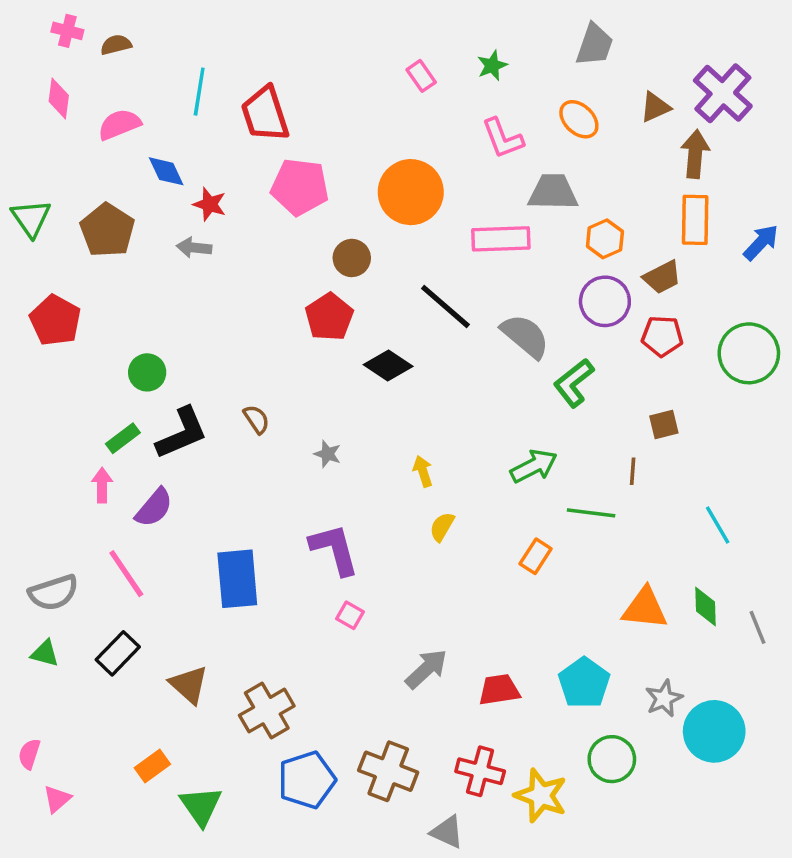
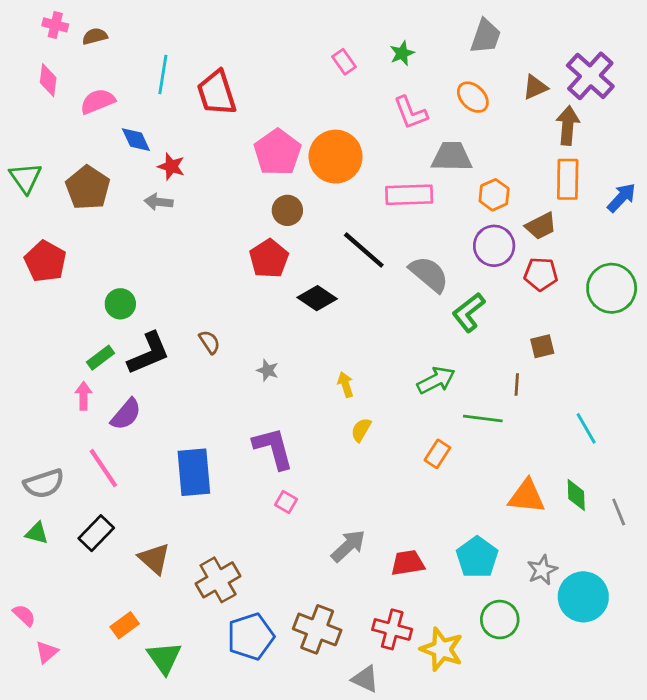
pink pentagon: (300, 187) -> (277, 152), moved, turned 30
pink semicircle: (29, 754) -> (24, 615), turned 115

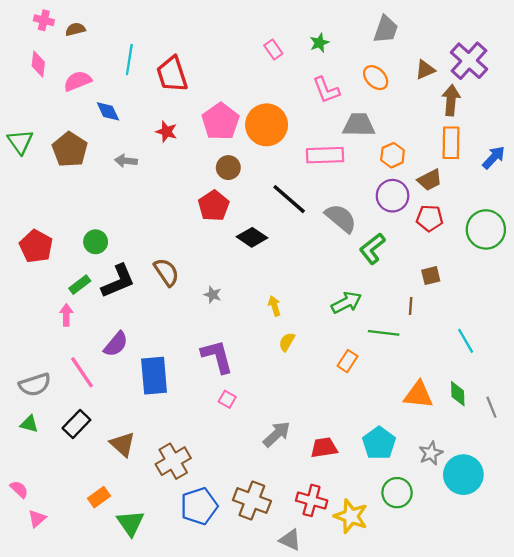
red star: (171, 166) -> (166, 132), moved
red pentagon: (45, 261) -> (36, 246), moved
brown semicircle: (210, 342) -> (166, 272), size x1.5
purple semicircle: (126, 414) -> (116, 344), moved

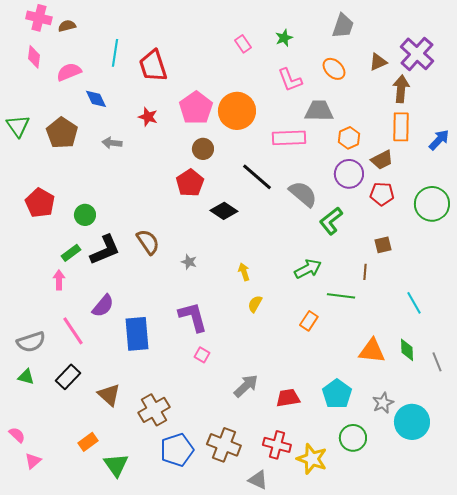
pink cross: (44, 20) -> (39, 18), size x1.4
red pentagon: (36, 246) -> (40, 203), moved

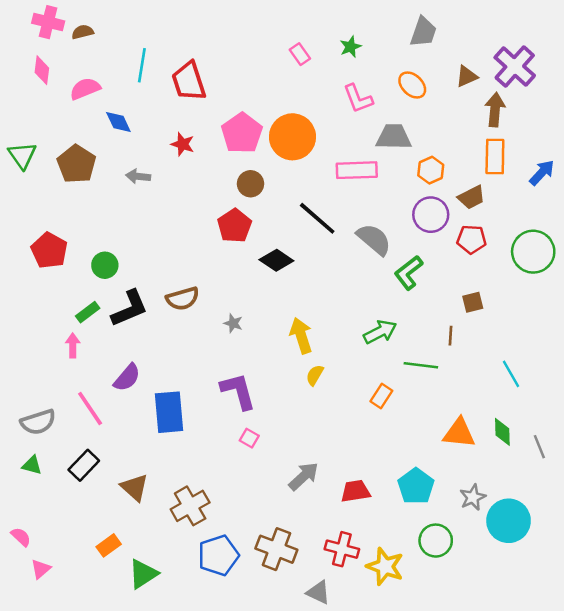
brown semicircle: (148, 242) -> (183, 299), turned 108
yellow arrow: (244, 272) -> (301, 336), size x1.6
green triangle: (116, 465) -> (143, 574), turned 32

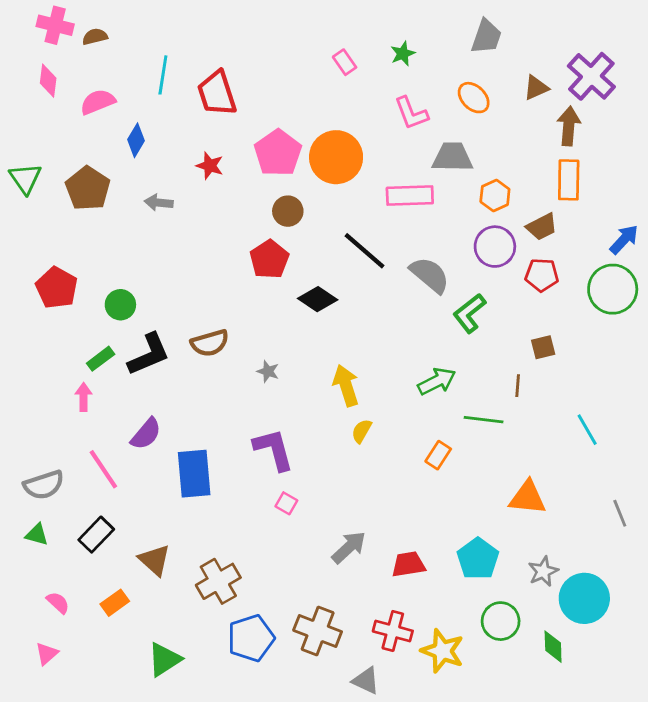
blue diamond: (118, 122) -> (136, 140), turned 56
blue arrow: (542, 173) -> (624, 239), moved
green diamond: (502, 432) -> (553, 647), moved
pink semicircle: (21, 537) -> (58, 603), moved
orange rectangle: (109, 545) -> (115, 603), moved

